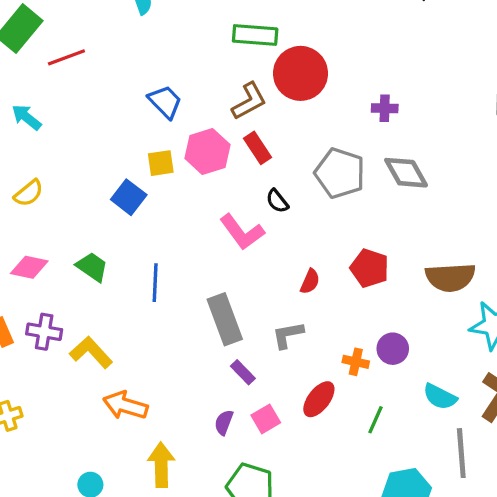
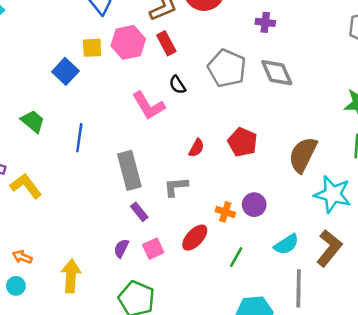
brown semicircle: (450, 277) -> (303, 155), turned 114
cyan semicircle: (440, 397) -> (286, 244), turned -65
orange arrow: (125, 405) -> (22, 257), moved, size x0.6

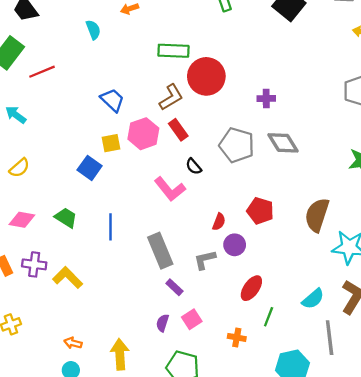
purple circle: (254, 205) -> (235, 245), moved
orange cross: (225, 212) -> (237, 337), moved
red ellipse: (195, 238) -> (251, 288), moved

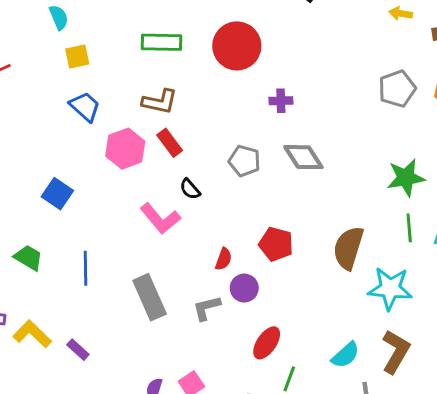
red circle: (206, 76) -> (237, 46), moved
brown L-shape: (171, 97) -> (160, 102), turned 44
yellow square: (111, 143) -> (77, 57), moved
gray pentagon: (237, 145) -> (244, 161), size x0.7
purple rectangle: (174, 287) -> (78, 350), moved

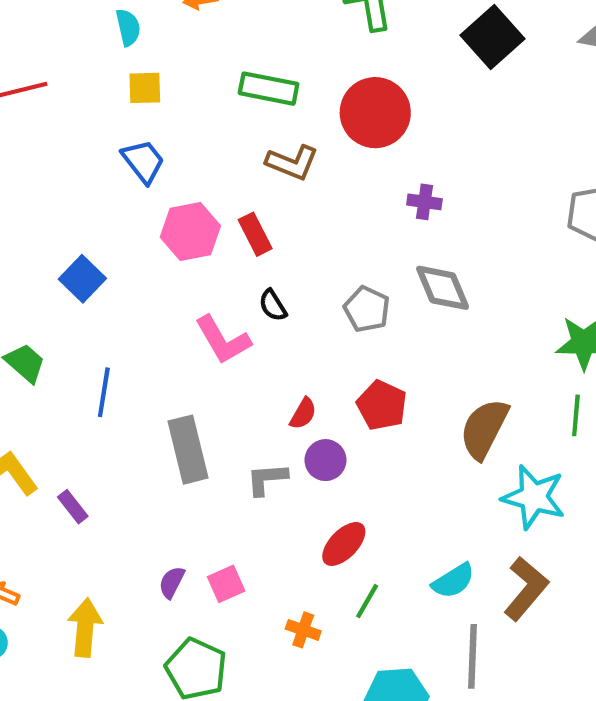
brown L-shape: (160, 102) -> (292, 163), moved
gray pentagon: (244, 161) -> (367, 309), moved

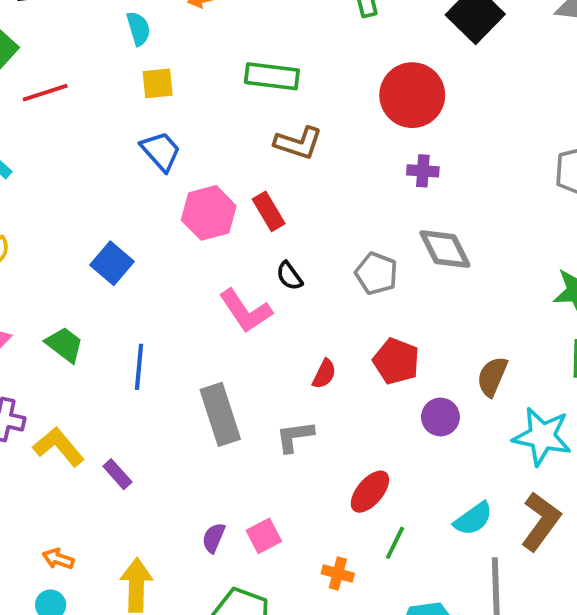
red circle: (375, 113) -> (412, 95), moved
brown semicircle: (484, 429) -> (492, 376), size x0.7
purple circle: (325, 460) -> (440, 417), moved

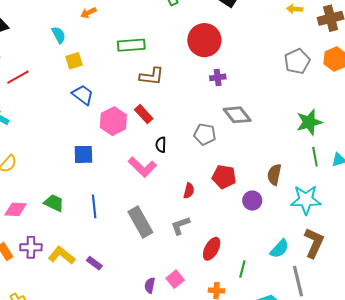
blue square: (112, 263) -> (83, 154), moved, turned -30
black semicircle: (289, 276) -> (161, 145), turned 49
red ellipse: (370, 492) -> (212, 249), moved

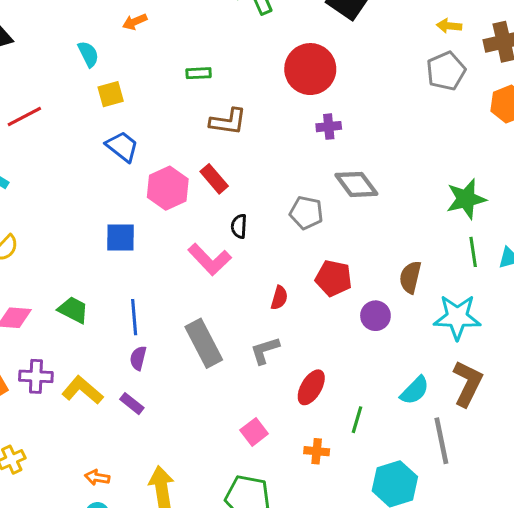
green rectangle: (131, 45) -> (199, 73), size x0.6
gray pentagon: (297, 61) -> (446, 71), moved
purple semicircle: (150, 285) -> (138, 358), moved

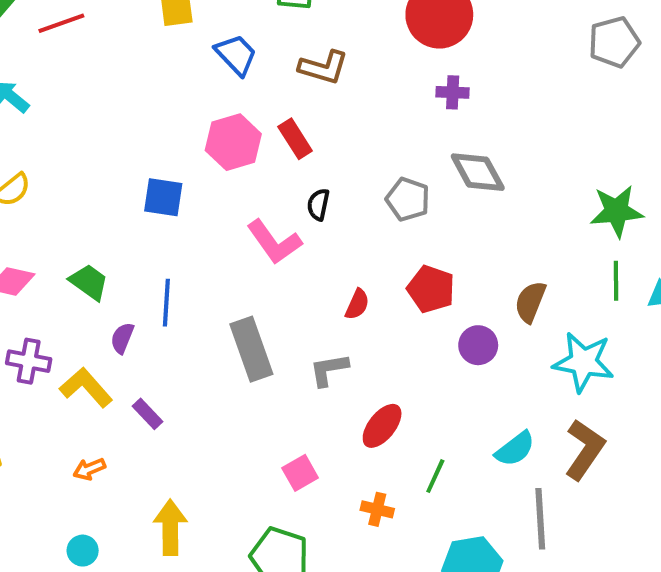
blue trapezoid: (122, 146) -> (236, 55), moved
purple semicircle: (138, 358) -> (122, 338), moved
orange arrow: (97, 477) -> (89, 469), moved, turned -40

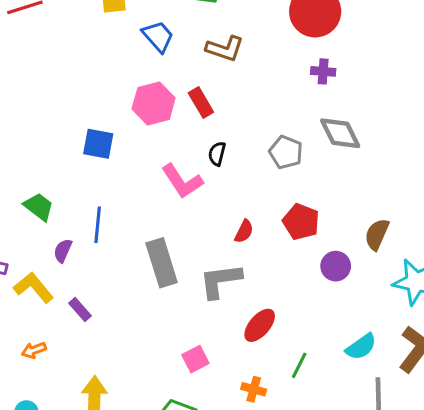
gray L-shape: (329, 370) -> (220, 281), size x1.4

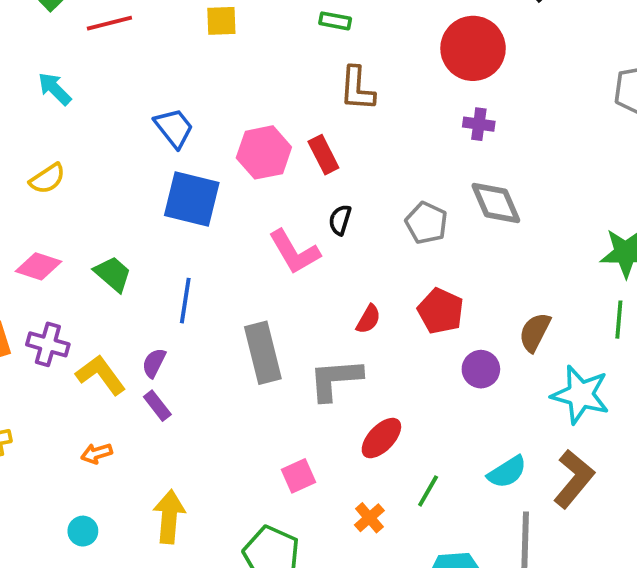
blue trapezoid: (158, 36) -> (174, 128), moved
brown L-shape: (225, 49) -> (357, 89), turned 72
blue square: (98, 144) -> (192, 199), size x1.4
purple semicircle: (63, 251) -> (154, 363), moved
orange cross: (254, 389) -> (369, 518), turned 30

